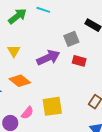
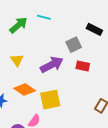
yellow square: (52, 106) -> (50, 100), moved

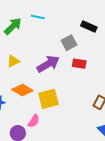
yellow triangle: (17, 60) -> (13, 61), turned 40

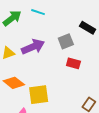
purple arrow: (48, 64) -> (33, 47), moved

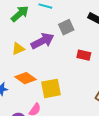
gray square: (66, 41) -> (66, 27), moved

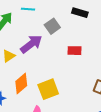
orange diamond: (26, 78) -> (21, 84), turned -65

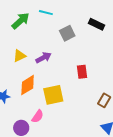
purple arrow: (31, 44) -> (43, 58), moved, size x0.7
red rectangle: (75, 51) -> (82, 72), moved, turned 72

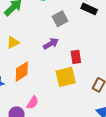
purple arrow: (43, 58) -> (51, 44), moved
yellow square: (53, 95) -> (66, 77), moved

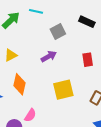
red rectangle: (76, 57) -> (88, 60), moved
orange diamond: (22, 72) -> (19, 84), turned -45

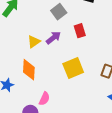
yellow triangle: (11, 55) -> (34, 42), moved
red rectangle: (88, 60) -> (80, 31), moved

